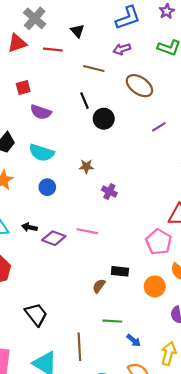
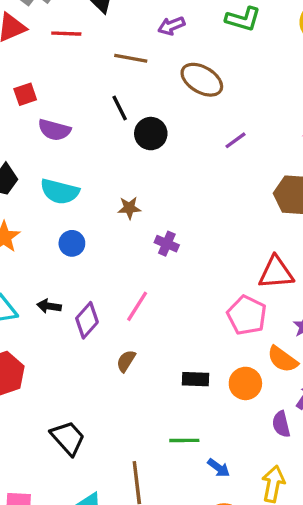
pink line: (87, 231) -> (137, 306), turned -65
purple diamond: (54, 238) -> (87, 320), turned -65
black rectangle: (120, 271) -> (196, 379), moved
brown semicircle: (99, 286) -> (126, 361), moved

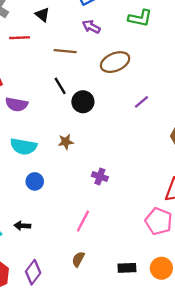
purple arrow: (171, 26) -> (91, 27), turned 54
brown ellipse: (202, 80) -> (115, 62), turned -48
brown star: (129, 208) -> (66, 142), moved
purple diamond: (87, 320) -> (33, 272), moved

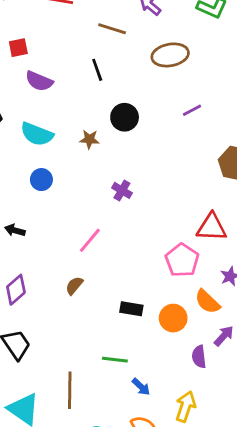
black circle: (83, 102) -> (125, 117), moved

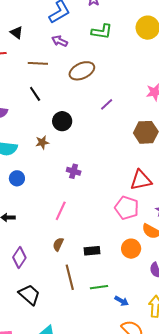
black rectangle: (131, 309) -> (92, 251), moved
brown line: (70, 390) -> (70, 277), moved

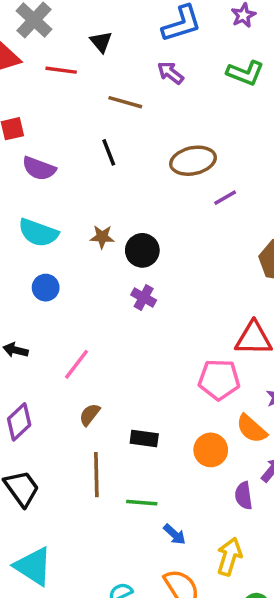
brown ellipse: (82, 71) -> (193, 161), moved
black circle: (62, 121) -> (142, 250), moved
pink pentagon: (127, 208) -> (219, 380), turned -30
pink line: (61, 211) -> (77, 364), moved

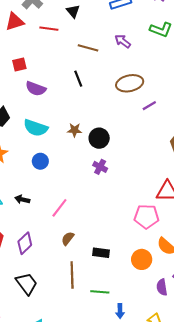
purple arrow: (170, 73) -> (123, 41), moved
blue arrow: (175, 534) -> (120, 311), turned 48

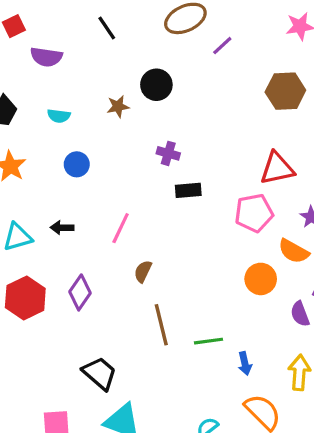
cyan semicircle: (36, 128) -> (59, 116), size x0.6
black circle: (99, 138) -> (156, 85), moved
black rectangle: (101, 253) -> (188, 190), moved
black trapezoid: (27, 284) -> (100, 373), moved

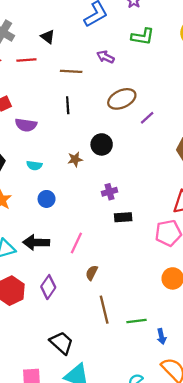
black line: (107, 28) -> (68, 105), turned 30
purple cross: (168, 153) -> (110, 192), turned -32
black arrow: (62, 228) -> (36, 242), size x1.6

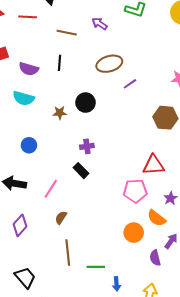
purple semicircle: (26, 125) -> (29, 69), moved
cyan semicircle: (34, 165) -> (24, 98), moved, size x1.5
black rectangle: (123, 217) -> (81, 171), moved, turned 42

